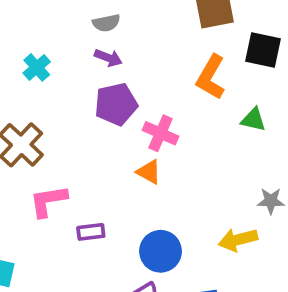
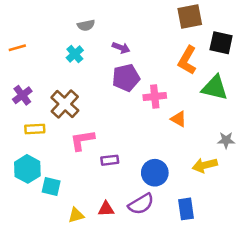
gray semicircle: (106, 23) -> (86, 25), moved
green triangle: (253, 120) -> (215, 88), size x1.6
pink cross: (161, 133) -> (155, 96), turned -30
orange triangle: (149, 172) -> (179, 119), moved

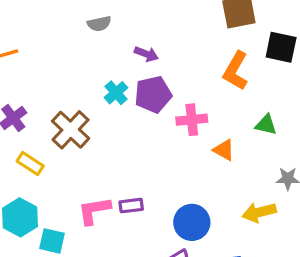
cyan cross: (75, 54) -> (116, 93), moved
green triangle: (215, 88) -> (266, 125), moved, size x0.6
yellow rectangle: (35, 129) -> (30, 163), turned 36
pink L-shape: (82, 140) -> (94, 211), moved

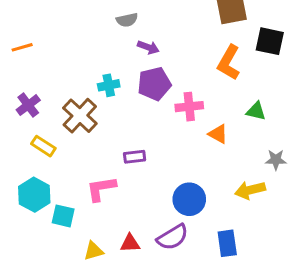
gray semicircle: (99, 24) -> (127, 20), moved
cyan cross: (116, 93) -> (109, 85), moved, turned 30
purple rectangle: (131, 206) -> (135, 157), moved

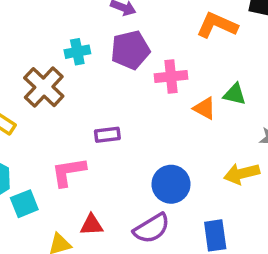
orange L-shape: (229, 62) -> (217, 25), turned 84
green triangle: (256, 111) -> (235, 94), moved
cyan square: (63, 216) -> (24, 204), turned -35
red triangle: (130, 243) -> (91, 225), moved

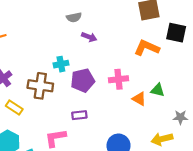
purple pentagon: (130, 50) -> (83, 80), moved
brown cross: (44, 87) -> (40, 86), turned -35

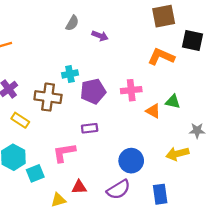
gray semicircle: (74, 17) -> (72, 23), moved, turned -48
purple arrow: (89, 37) -> (100, 36), moved

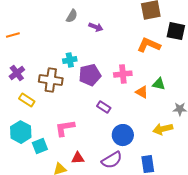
purple rectangle: (90, 128) -> (104, 107), moved, turned 40

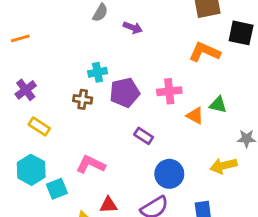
brown cross: (51, 80) -> (83, 99), moved, size x0.6
pink L-shape: (65, 128) -> (91, 164), turned 35

